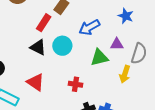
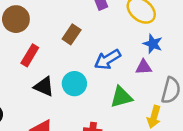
red rectangle: (44, 23) -> (30, 55), moved
purple triangle: (117, 44) -> (144, 67), moved

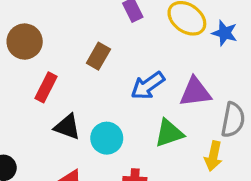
blue star: (153, 44) -> (225, 33), moved
purple triangle: (144, 67) -> (195, 92), size x1.5
cyan circle: (74, 84) -> (107, 138), moved

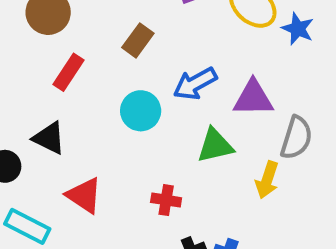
black triangle: (67, 127) -> (49, 138), moved
cyan circle: (107, 138) -> (141, 111), moved

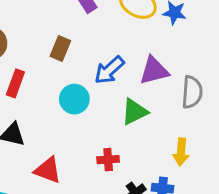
yellow arrow: (267, 180) -> (181, 152), moved

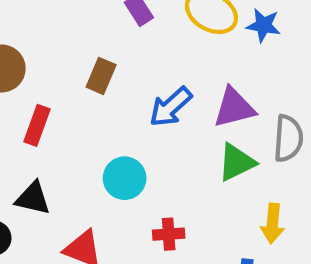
cyan circle: (74, 99) -> (125, 178), moved
green triangle: (134, 112) -> (236, 162), moved

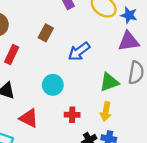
purple triangle: (234, 108) -> (129, 41), moved
yellow arrow: (272, 224) -> (106, 112), moved

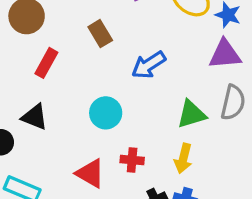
brown rectangle: (46, 33) -> (100, 34), turned -63
red triangle: (29, 118) -> (90, 173), moved

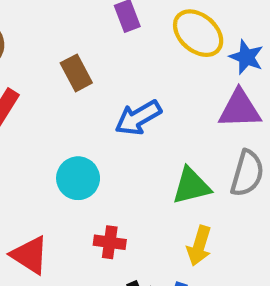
yellow arrow: (183, 158) -> (199, 246), moved
red triangle: (90, 173) -> (30, 255), moved

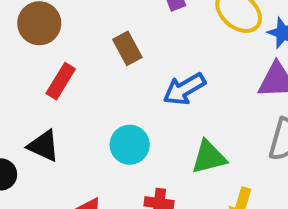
green triangle: (191, 186) -> (209, 157), moved

